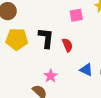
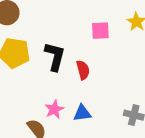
blue triangle: (86, 70) -> (82, 113), moved, turned -40

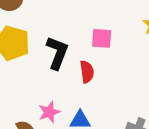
pink square: (100, 31) -> (102, 38), moved

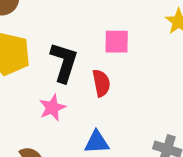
pink star: (49, 112) -> (52, 108), moved

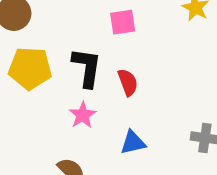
pink square: (117, 42) -> (123, 22), moved

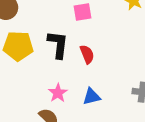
pink star: (83, 115) -> (58, 93), moved

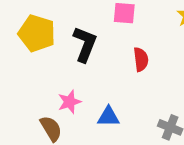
red semicircle: (87, 54) -> (141, 59), moved

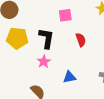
pink star: (69, 102) -> (44, 62), moved

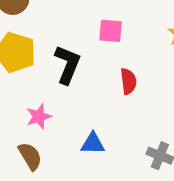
pink star: (44, 62) -> (39, 116), moved

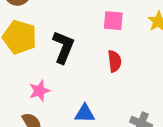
pink square: (111, 31) -> (113, 21), moved

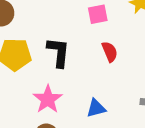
pink star: (39, 91) -> (48, 99), size x1.4

